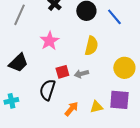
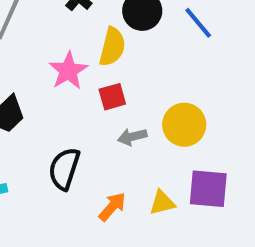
yellow semicircle: (91, 46) -> (112, 47), moved
yellow circle: (124, 68) -> (184, 125), moved
red square: (62, 72) -> (112, 97), moved

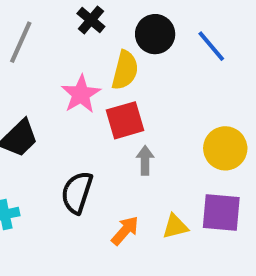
red square: (112, 97) -> (125, 120), size x1.4
yellow circle: (184, 125) -> (225, 148), moved
gray arrow: (132, 137) -> (145, 160), turned 104

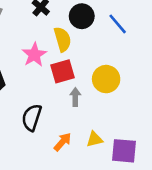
yellow semicircle: (125, 70) -> (63, 39), turned -30
yellow circle: (225, 148) -> (106, 79), moved
purple square: (221, 213) -> (124, 151), moved

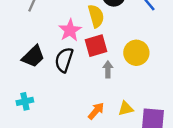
black semicircle: (32, 117) -> (64, 60), moved

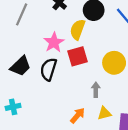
yellow semicircle: (96, 16) -> (78, 29), turned -144
gray arrow: (108, 69) -> (96, 90), moved

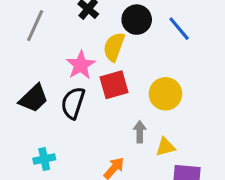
cyan cross: (13, 107) -> (44, 159), moved
yellow triangle: (104, 113) -> (165, 147), moved

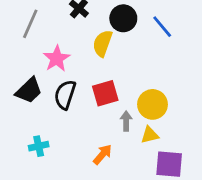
pink star: (81, 65) -> (57, 59), moved
red square: (114, 85) -> (105, 93), moved
yellow circle: (165, 94) -> (152, 104), moved

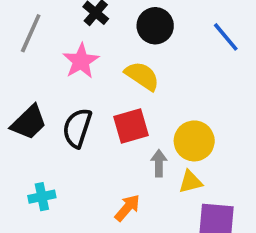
blue line: (162, 27) -> (226, 37), moved
yellow semicircle: (102, 43) -> (142, 76), moved, turned 104
pink star: (57, 59) -> (81, 61), moved

